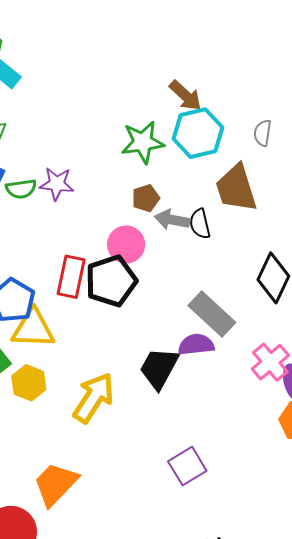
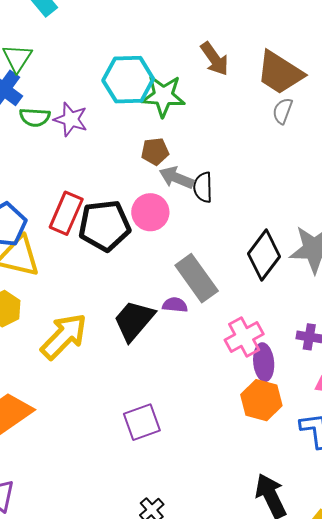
cyan hexagon: (198, 133) -> (128, 80), moved
brown trapezoid: (236, 188) -> (280, 73), moved, turned -52
pink circle: (126, 245) -> (150, 212), moved
purple semicircle: (196, 345) -> (175, 305), size x0.7

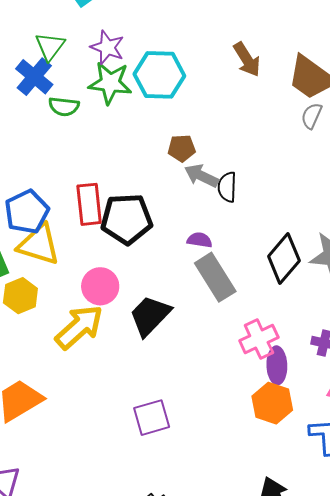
green star: (163, 96) -> (110, 83), moved
purple star: (71, 119) -> (107, 47), moved
pink circle: (150, 212) -> (100, 286), moved
red rectangle: (66, 213) -> (89, 204), turned -33
purple semicircle: (175, 305) -> (200, 240), moved

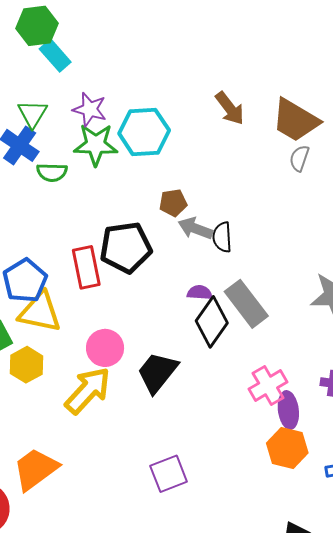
black pentagon: (127, 219) -> (126, 247), moved
black diamond: (284, 258) -> (212, 322), moved
gray rectangle: (215, 277) -> (246, 304), moved

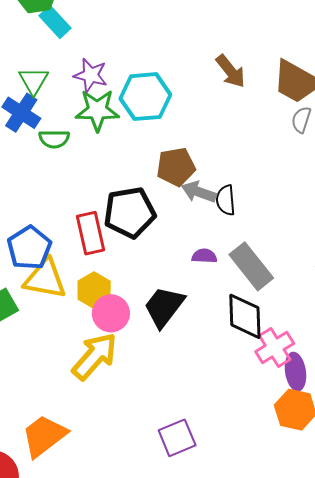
brown pentagon: (173, 203) -> (176, 167), size x1.4
black diamond: (212, 322) -> (245, 316), moved, turned -36
yellow hexagon: (27, 365) -> (94, 290), moved
black trapezoid: (157, 372) -> (164, 307), moved

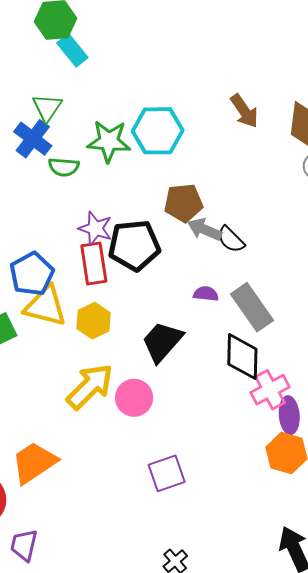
purple star: (91, 75) -> (95, 228), moved
black semicircle: (226, 200) -> (231, 239), turned -44
pink circle: (111, 313) -> (134, 398), moved

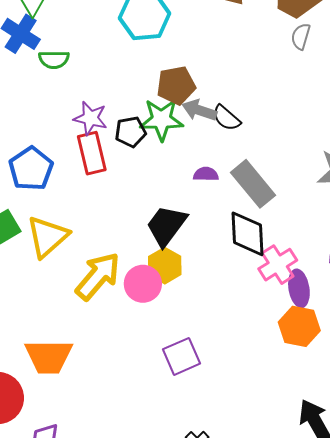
green star: (109, 141) -> (161, 120), moved
black pentagon: (134, 245) -> (131, 132), size x0.6
yellow triangle: (46, 306) -> (47, 237), moved, turned -51
yellow hexagon: (94, 321) -> (165, 266), moved
orange trapezoid: (34, 463) -> (49, 357), turned -141

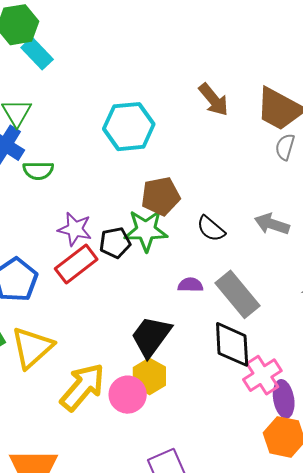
gray arrow: (199, 110) -> (272, 224), moved
red rectangle: (92, 153) -> (76, 264), turned 66

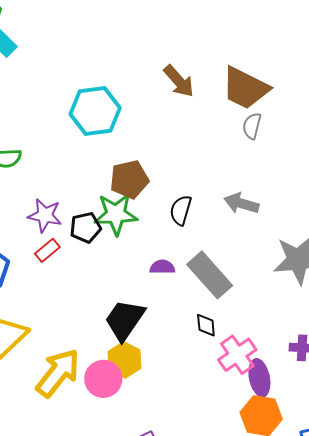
black semicircle: (211, 229) -> (181, 210), turned 68
red rectangle: (76, 264) -> (47, 250), size x0.6
black diamond: (232, 344) -> (206, 325), size x0.5

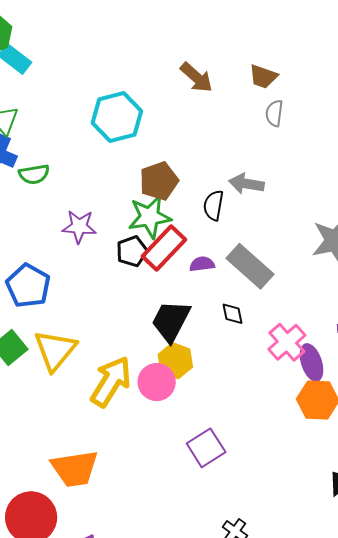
brown trapezoid: (245, 88) -> (263, 77), size x0.6
gray arrow: (241, 203) -> (246, 184), moved
black pentagon: (85, 228) -> (132, 251), moved
red rectangle: (47, 250) -> (164, 248), moved, size x1.8
black diamond: (206, 325) -> (232, 314), moved

